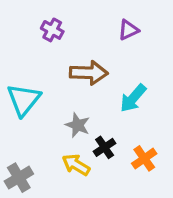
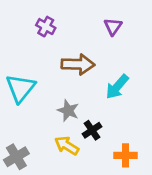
purple triangle: (128, 30) -> (113, 27), turned -30
orange cross: (144, 158) -> (126, 155), moved, turned 35

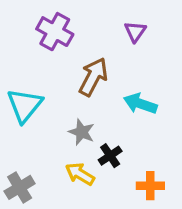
purple cross: (46, 27) -> (55, 32), size x1.5
brown arrow: (78, 64) -> (93, 77), turned -64
cyan arrow: (117, 87) -> (140, 104), turned 68

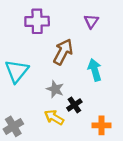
purple cross: (55, 32) -> (37, 21), turned -30
cyan arrow: (140, 104) -> (95, 70), turned 55

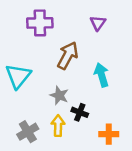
black cross: (74, 105) -> (80, 112), turned -35
yellow arrow: (54, 117) -> (58, 126), turned 60
gray cross: (13, 126) -> (28, 132), moved

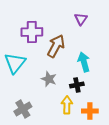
purple cross: (40, 23) -> (32, 32), moved
black cross: (80, 112) -> (77, 85), moved, turned -32
yellow arrow: (58, 126) -> (67, 105), moved

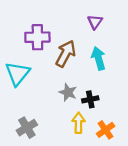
cyan arrow: (84, 62) -> (98, 58), moved
gray star: (49, 79) -> (68, 92), moved
orange cross: (90, 111) -> (106, 130), turned -35

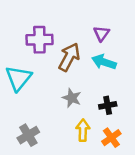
purple triangle: (95, 22) -> (101, 33), moved
cyan arrow: (98, 58) -> (104, 62), turned -55
black cross: (90, 99) -> (108, 105), moved

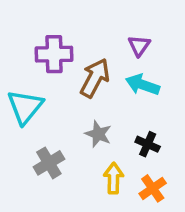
black cross: (108, 105) -> (148, 144), turned 35
gray cross: (28, 135) -> (49, 163), moved

